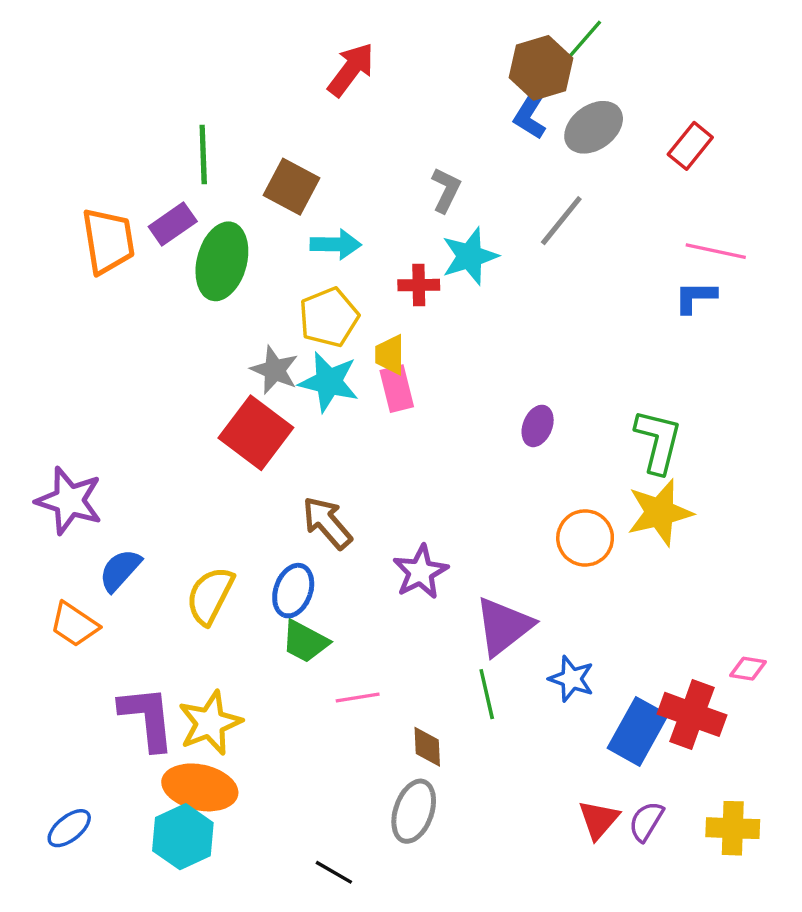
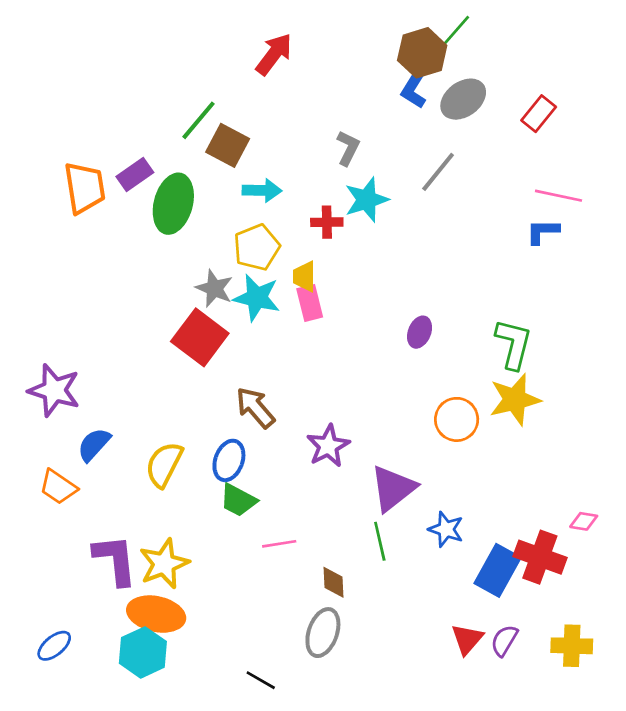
green line: (203, 154) -> (198, 120), moved, turned 42

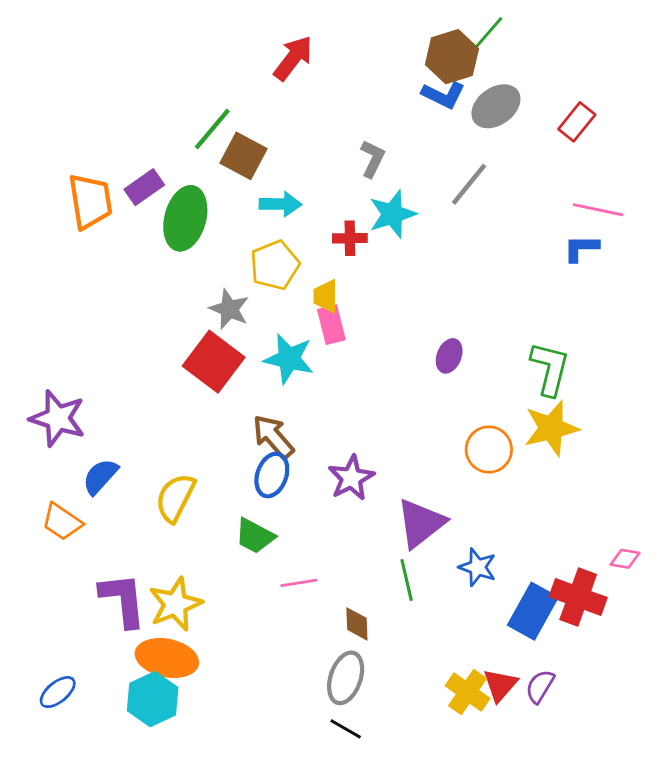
blue L-shape: (414, 89) -> (443, 95), turned -96
cyan star: (257, 298) -> (289, 359), moved
blue ellipse: (229, 460) -> (272, 475), moved
yellow cross: (572, 646) -> (468, 692), moved, turned 33
black line: (261, 680) -> (346, 729), moved

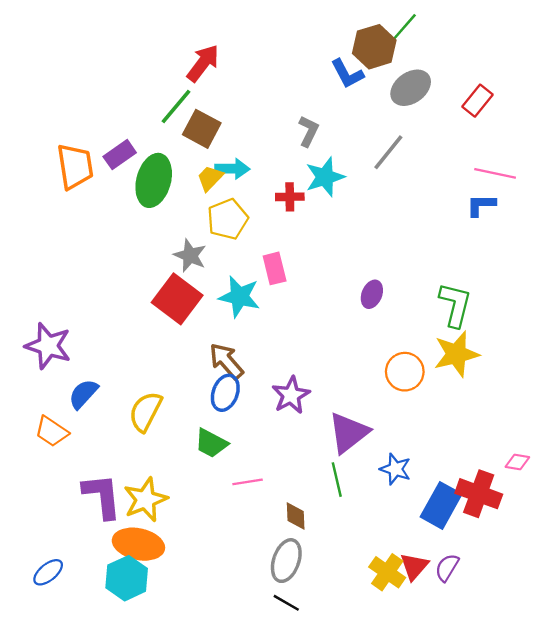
red arrow: (293, 58) -> (203, 63), moved
blue L-shape: (443, 95) -> (347, 74), moved, turned 36
yellow trapezoid: (326, 296) -> (210, 178), moved, turned 44

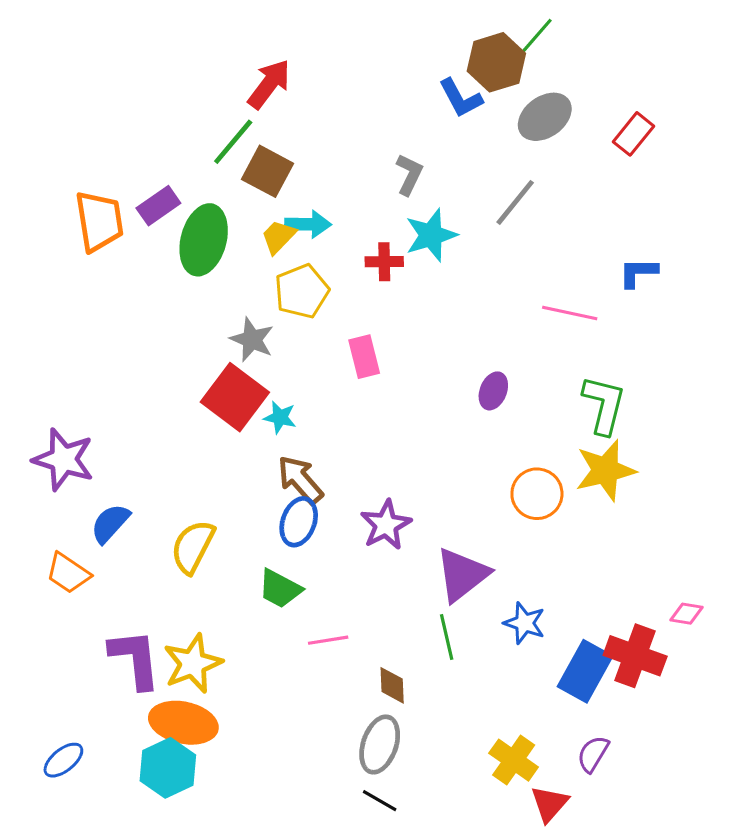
pink line: (495, 173) -> (570, 313), moved
cyan star: (239, 297) -> (280, 417), moved, size x0.6
red triangle: (414, 566) -> (549, 804), moved

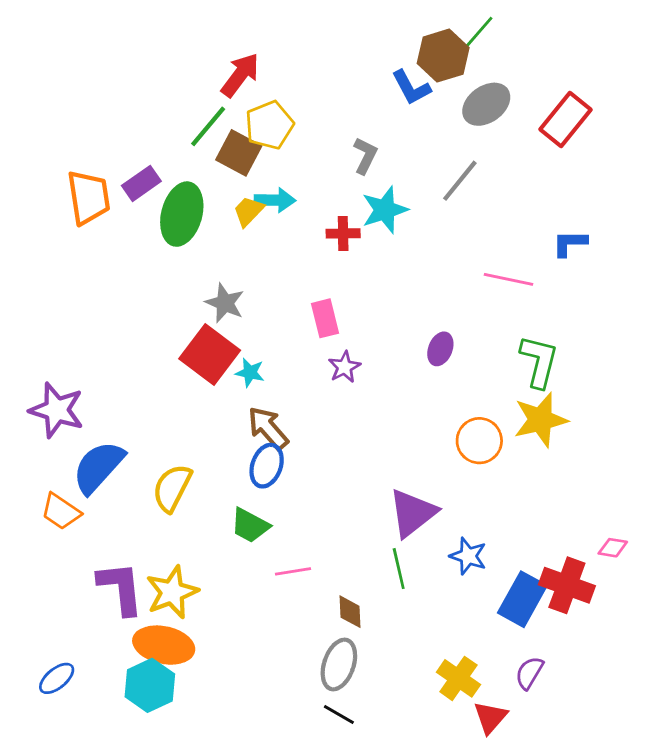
red rectangle: (634, 134) -> (566, 119), size x1.4
yellow pentagon: (302, 291) -> (269, 125), moved
blue semicircle: (110, 523) -> (98, 467), size x1.5
purple star: (386, 525) -> (344, 367), moved, size x0.7

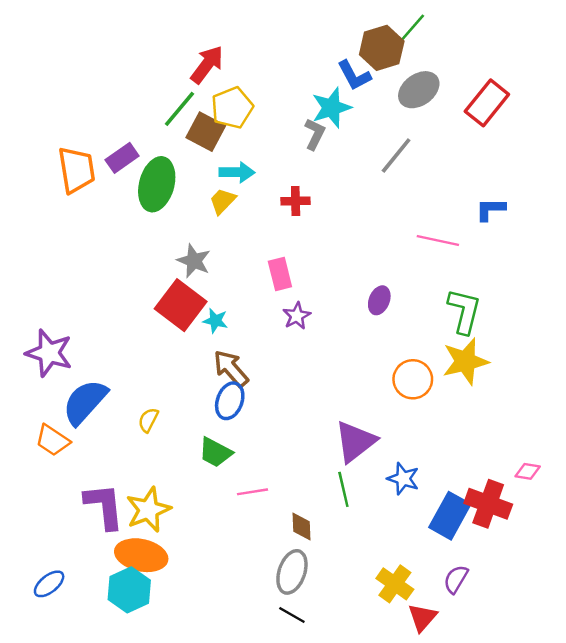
cyan star: (385, 210) -> (331, 108), moved
yellow trapezoid: (249, 211) -> (223, 201), moved
yellow semicircle: (172, 488) -> (148, 420), size x0.6

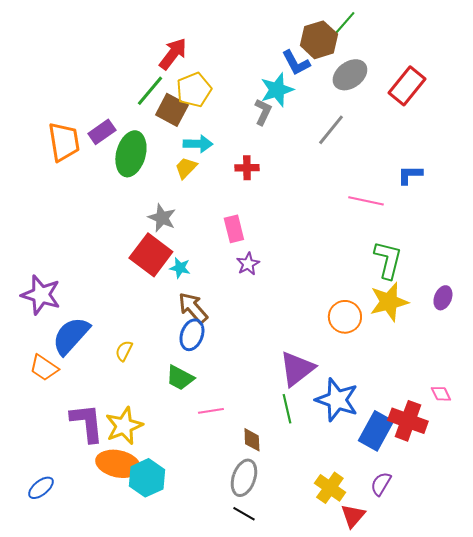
purple ellipse: (379, 300) -> (443, 298), moved
pink diamond: (528, 471) -> (441, 394), turned 55
blue star: (403, 479) -> (337, 400), size x1.6
cyan hexagon: (129, 590) -> (147, 478), moved

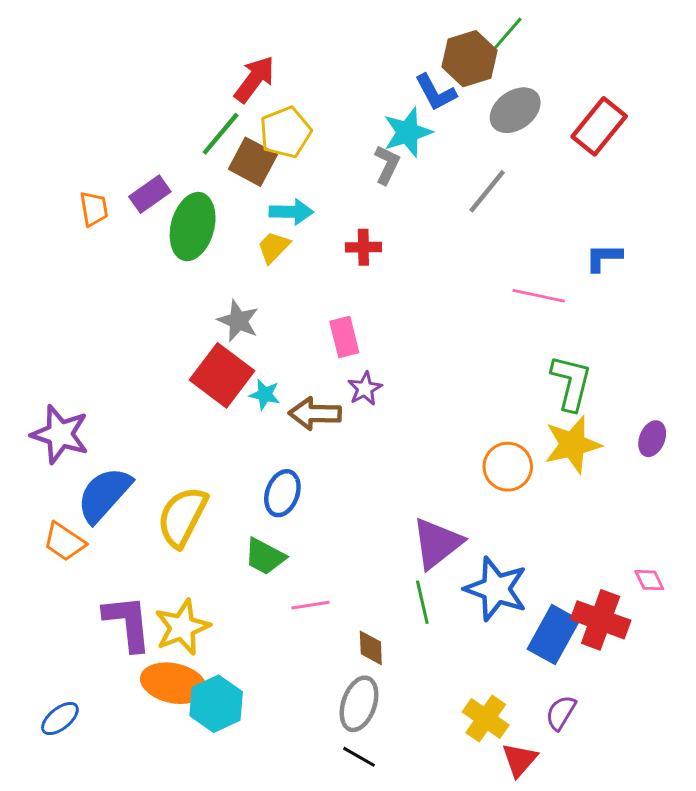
orange trapezoid: (64, 142) -> (94, 209), size x0.6
brown arrow: (193, 308) -> (315, 414), moved, turned -48
yellow semicircle: (124, 351) -> (182, 517), size x2.0

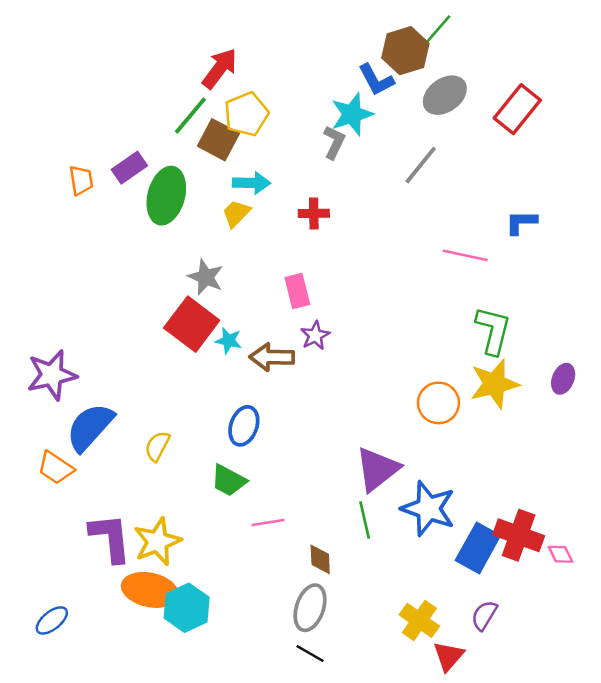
purple star: (60, 434) -> (52, 375), turned -30
yellow semicircle: (182, 517) -> (157, 446), size x0.6
pink diamond: (649, 580) -> (561, 554), moved

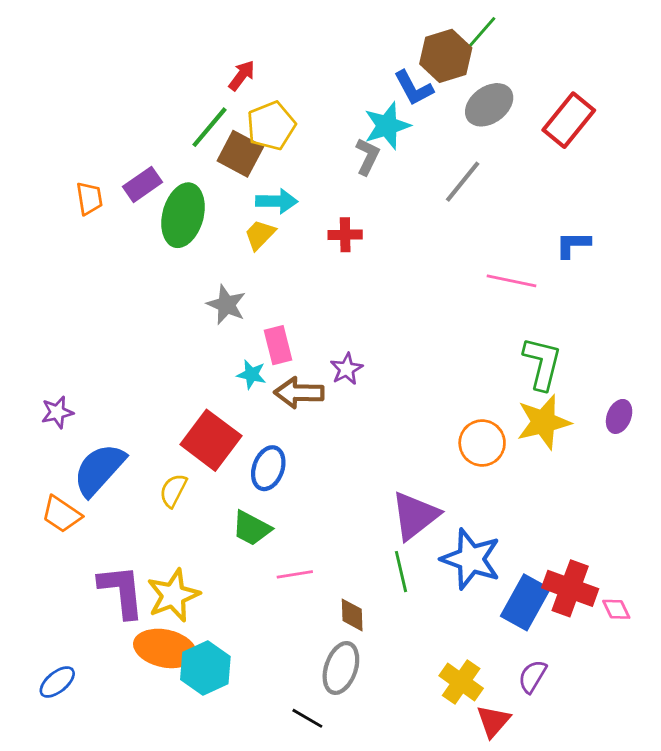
red arrow: (220, 68) -> (242, 75), size x0.7
pink rectangle: (297, 291) -> (278, 345), moved
red square: (192, 324) -> (211, 440), moved
purple star: (52, 375) -> (57, 412), size x0.6
black line: (310, 653) -> (307, 718), moved

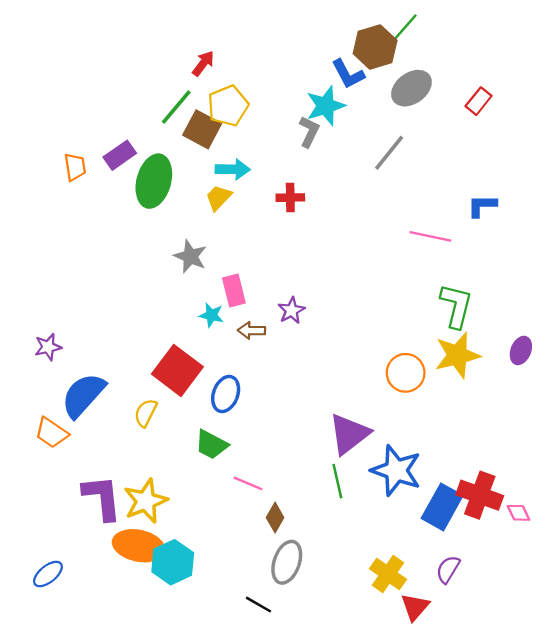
red rectangle: (569, 120) -> (479, 101), size x0.6
brown arrow: (299, 393) -> (251, 330), size x0.7
pink line: (295, 574) -> (248, 483), turned 32
brown diamond: (352, 615) -> (275, 518), moved, turned 32

